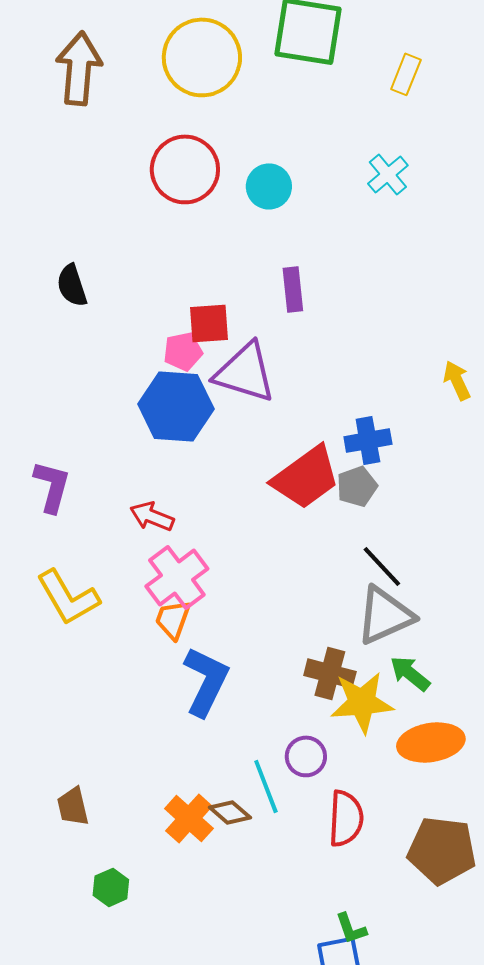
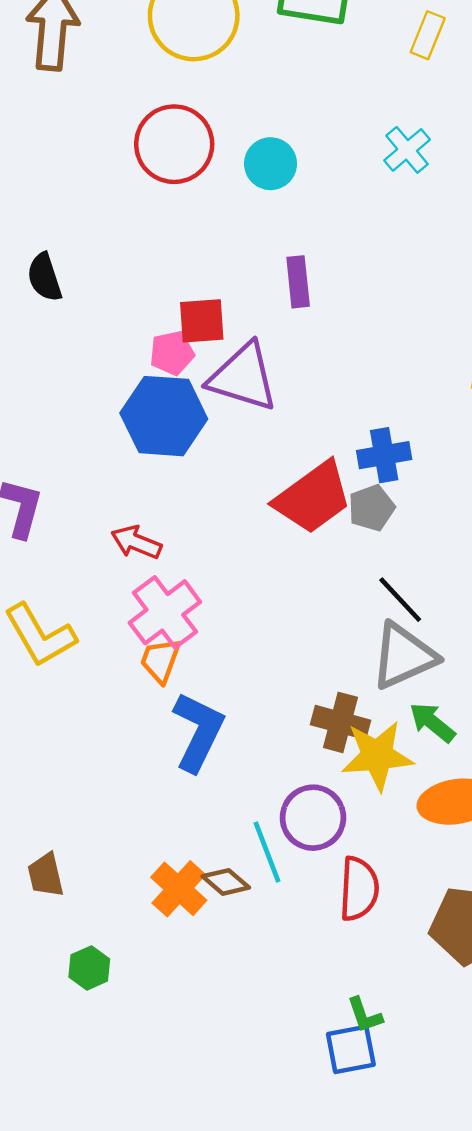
purple circle: (306, 756) -> (313, 818), size x1.4

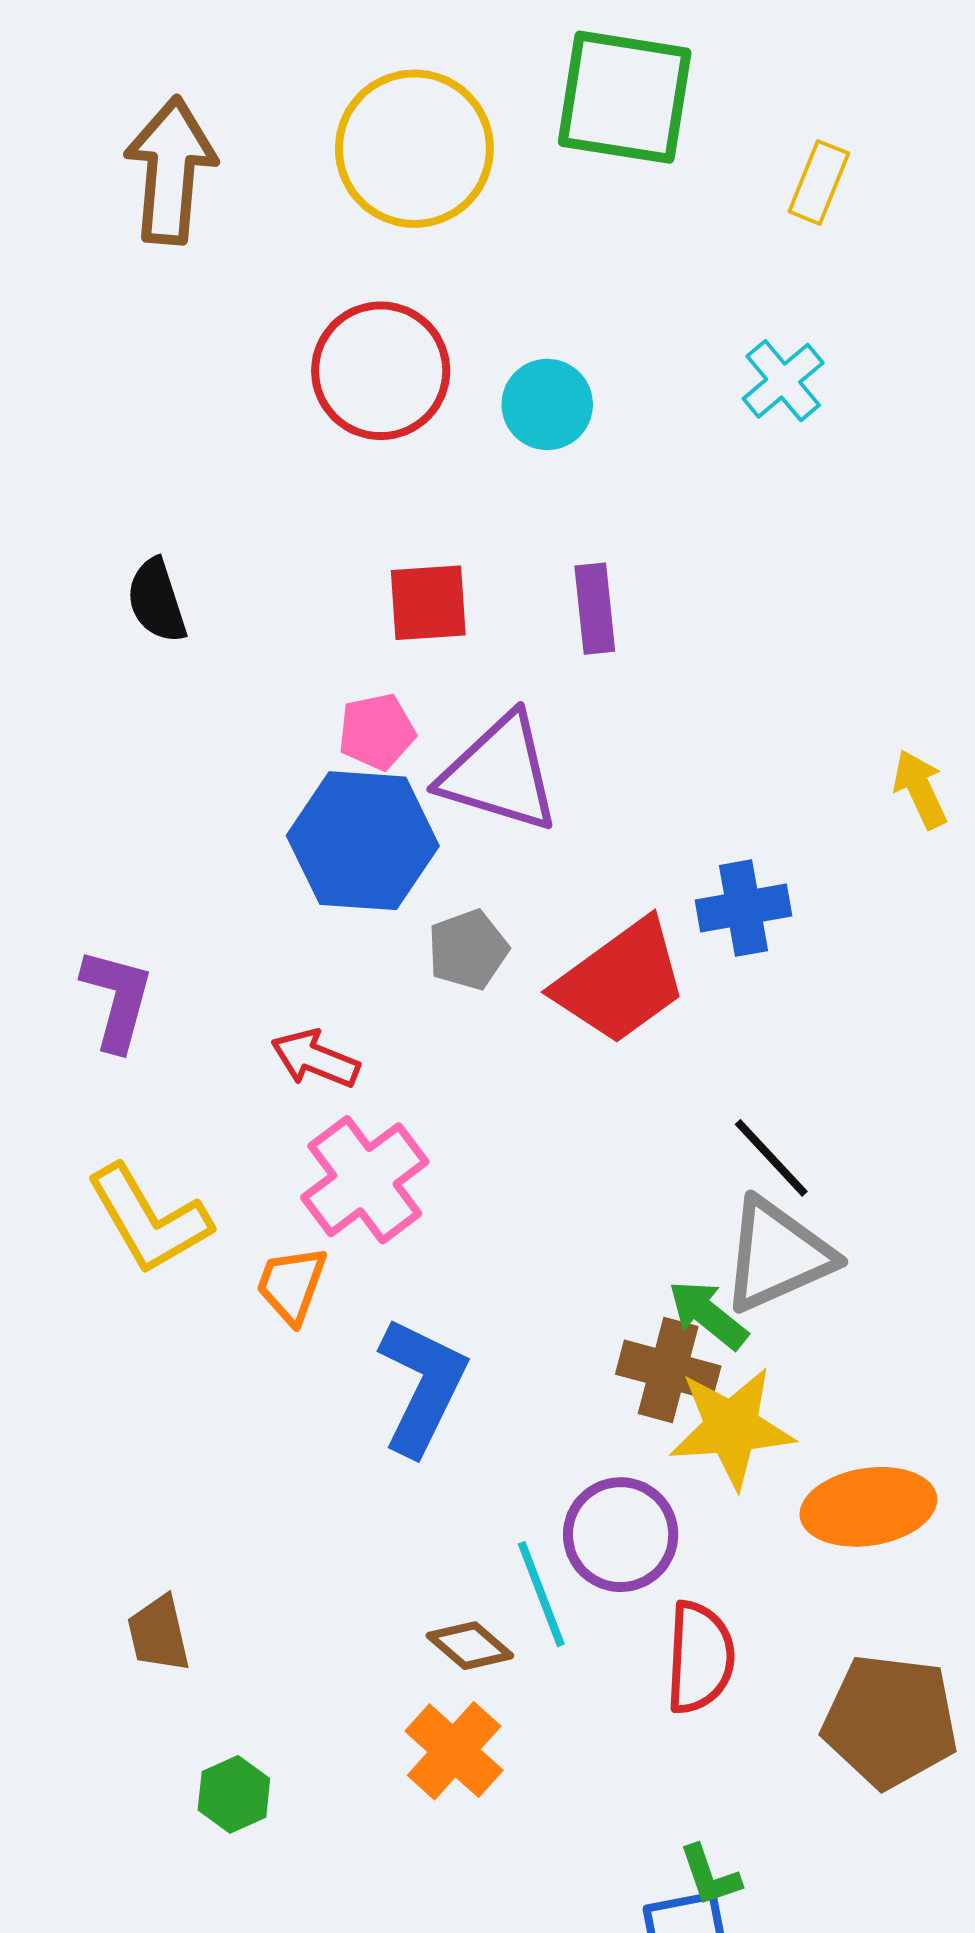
red square: (202, 321) -> (428, 603), moved
gray pentagon: (371, 508) -> (468, 950), moved
orange trapezoid: (160, 660) -> (291, 1285), moved
green arrow: (432, 722) -> (708, 1315), moved
orange cross: (179, 889) -> (454, 1751), moved

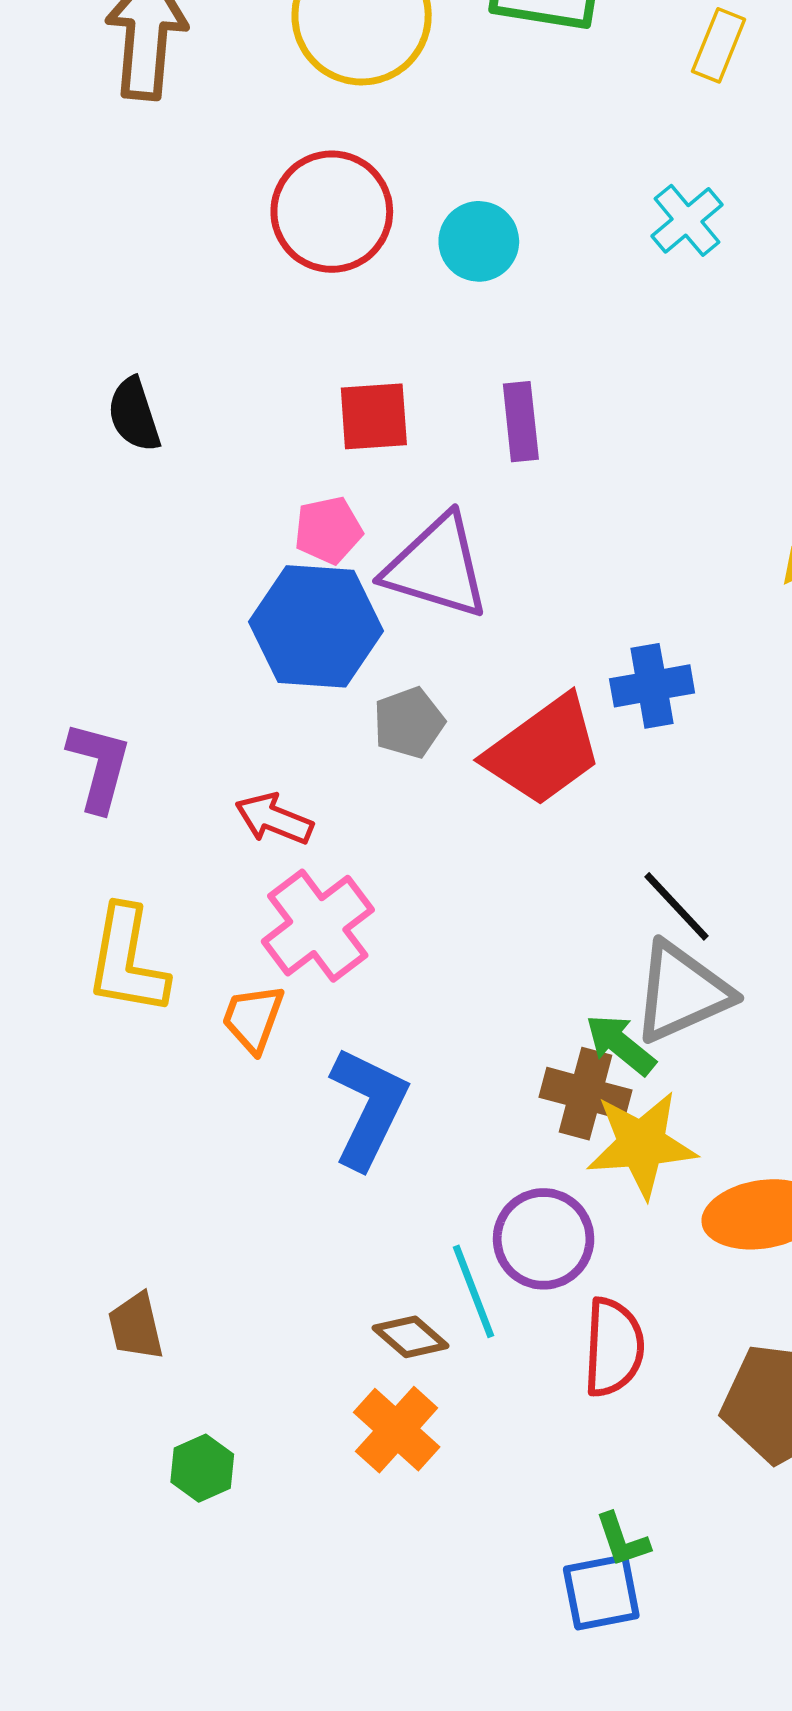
yellow L-shape: (149, 1219) -> (127, 961), turned 40

